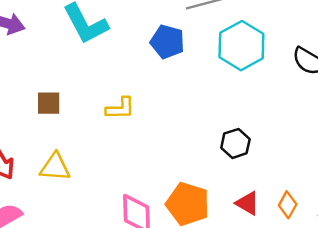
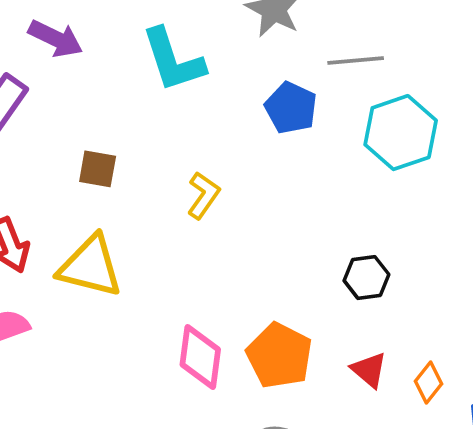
yellow L-shape: (120, 108) -> (203, 195), turned -64
yellow triangle: (55, 167) -> (90, 266), size x1.4

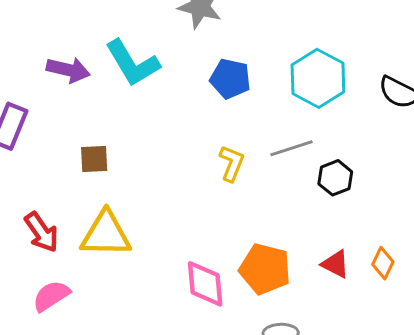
purple arrow: (56, 39) -> (68, 70), moved
gray line: (356, 60) -> (291, 148), moved
yellow L-shape: (203, 195) -> (232, 163), moved
black hexagon: (366, 278) -> (335, 178), moved

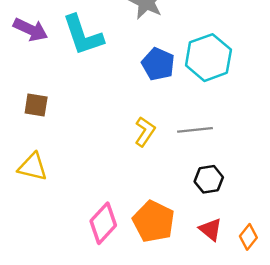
cyan hexagon: (318, 78) -> (208, 58), moved
black hexagon: (335, 178) -> (209, 179), moved
yellow triangle: (106, 234) -> (33, 167), size x0.7
pink diamond: (205, 284) -> (103, 223), turned 36

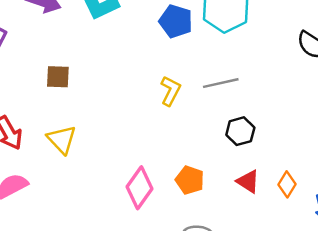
yellow triangle: (33, 167) -> (62, 139), turned 40
orange pentagon: (154, 221) -> (190, 180), size x0.7

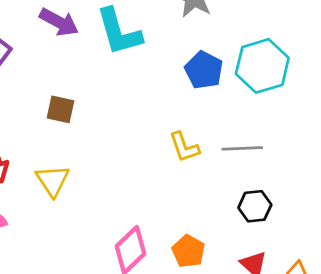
yellow L-shape: (170, 91) -> (184, 147), turned 124

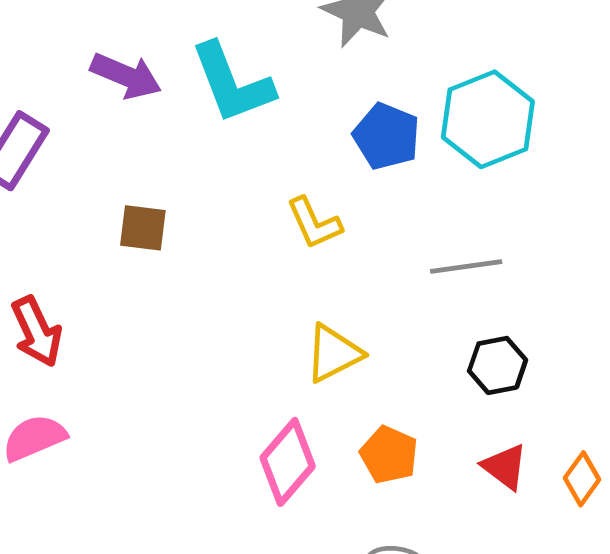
yellow L-shape: (184, 147) -> (314, 223), moved
yellow triangle: (53, 181) -> (333, 353), moved, turned 42

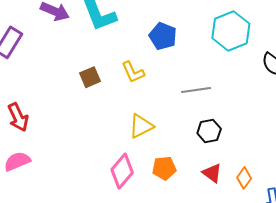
cyan hexagon: (488, 119) -> (231, 31), moved
brown square: (143, 228) -> (90, 77), moved, turned -30
orange pentagon: (389, 455) -> (164, 168), turned -30

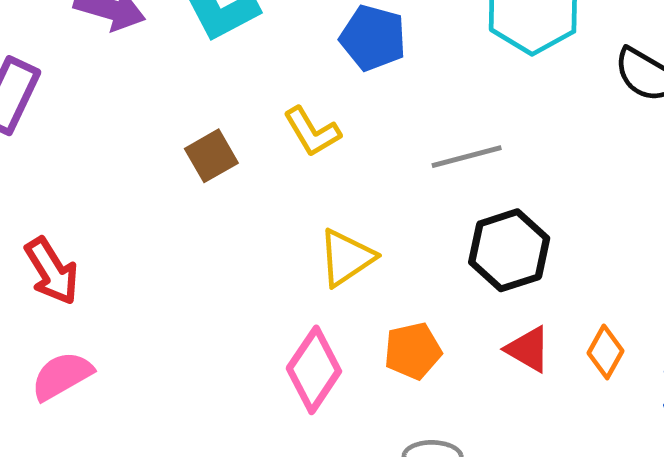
black hexagon: (209, 131) -> (509, 250), size x1.4

